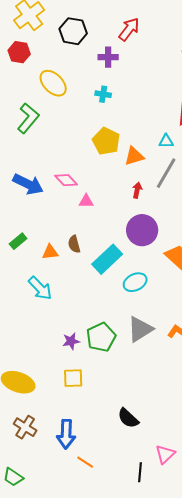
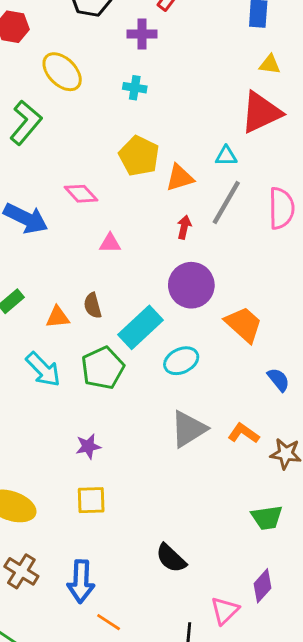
pink diamond: (66, 180) -> (81, 194), moved
green pentagon: (101, 337) -> (103, 368), moved

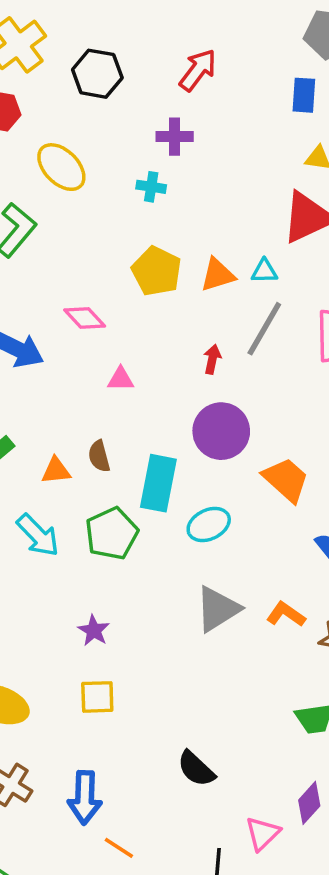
purple cross: (142, 34) -> (175, 137), moved
orange triangle: (180, 178) -> (218, 275), moved
cyan rectangle: (141, 327) -> (158, 483), turned -36
purple star: (88, 446) -> (94, 630), turned -30

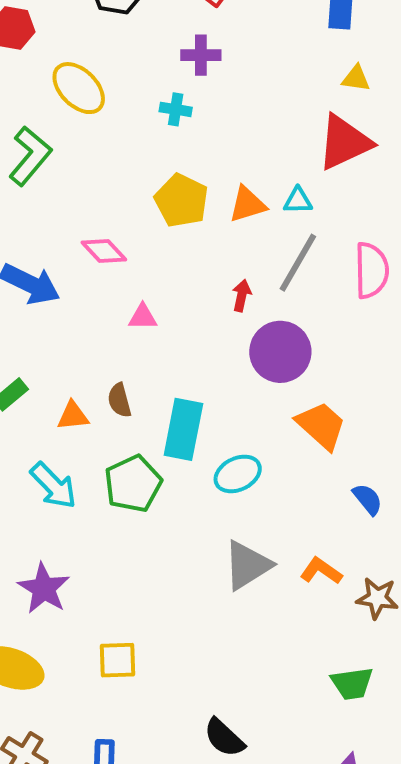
purple circle: (221, 431) -> (280, 352), moved
purple star: (94, 630) -> (44, 588), moved, size x1.5

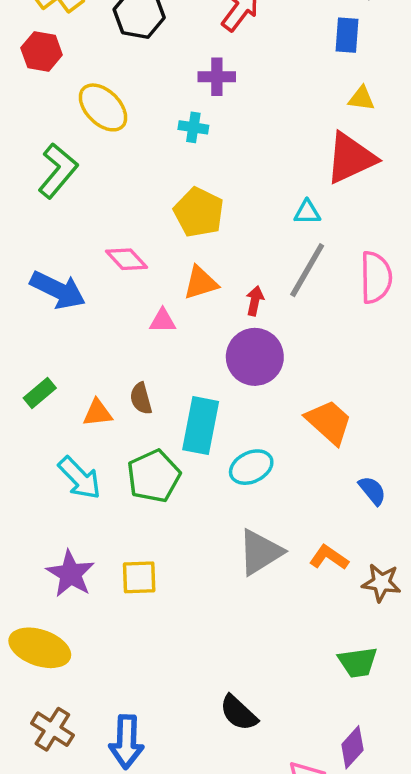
orange triangle: (247, 204) -> (201, 283), moved
purple circle: (280, 352) -> (255, 357), moved
yellow square: (117, 660) -> (139, 577), moved

